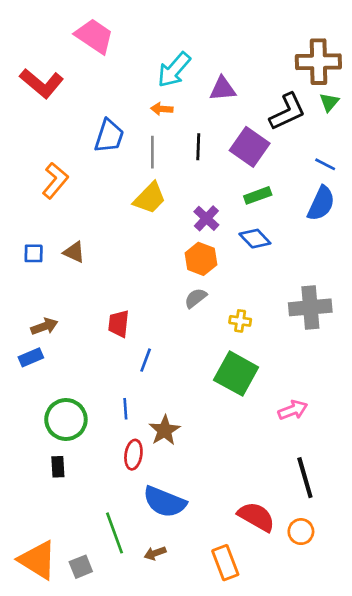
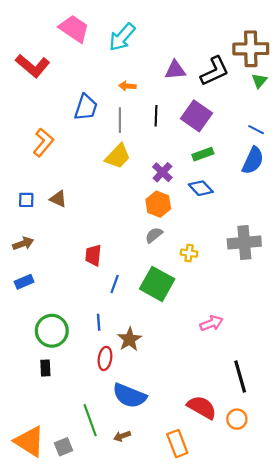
cyan arrow: (174, 70) -> (122, 37), moved
black L-shape: (287, 112) -> (215, 71), moved
brown arrow: (44, 326) -> (23, 244), moved
green square: (236, 374) -> (157, 284), moved
pink arrow: (293, 410) -> (211, 323), moved

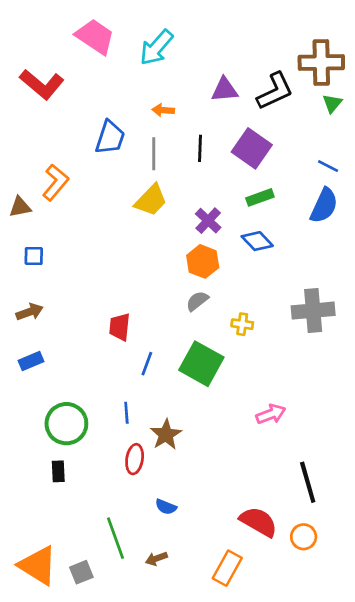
brown triangle: (58, 199) -> (20, 207), moved, turned -36
blue semicircle: (129, 396) -> (166, 507), size x0.5
orange rectangle: (177, 444) -> (227, 568), turned 50

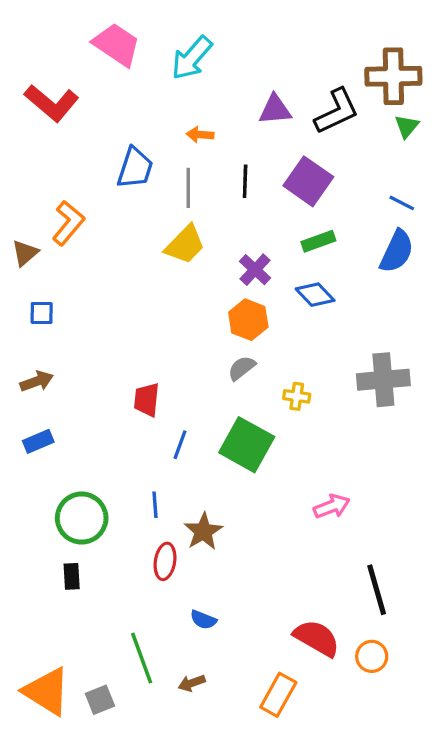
brown triangle: (20, 207) -> (25, 253), turned -30

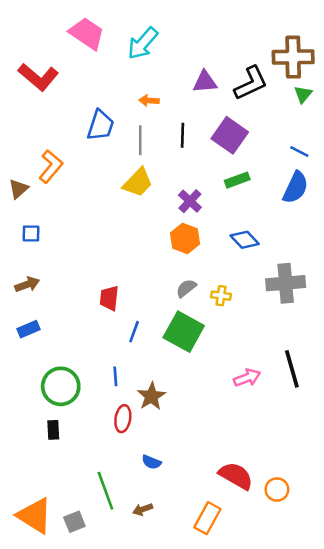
blue diamond: (315, 295) -> (245, 240), moved
gray semicircle: (242, 368) -> (186, 288), moved
black line: (377, 590) -> (292, 369), moved

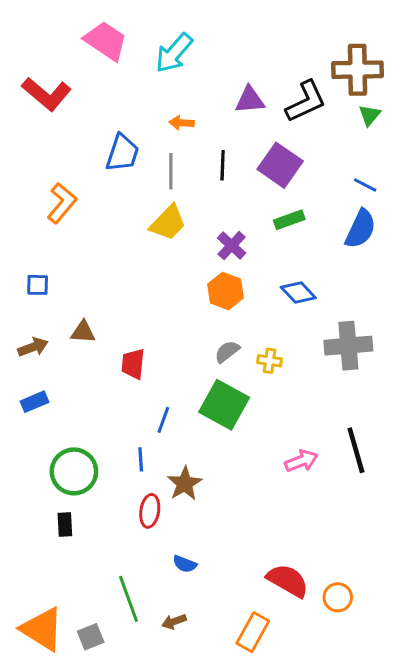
brown triangle: (18, 189) -> (83, 332), moved, turned 45
blue line: (134, 332) -> (163, 420), moved

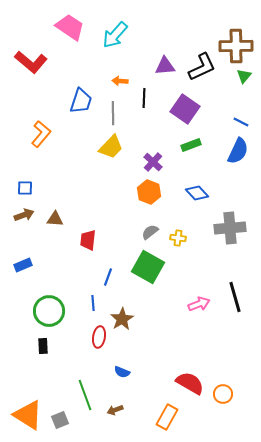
black line: (223, 165) -> (144, 98), moved
brown arrow: (33, 347) -> (24, 215), moved

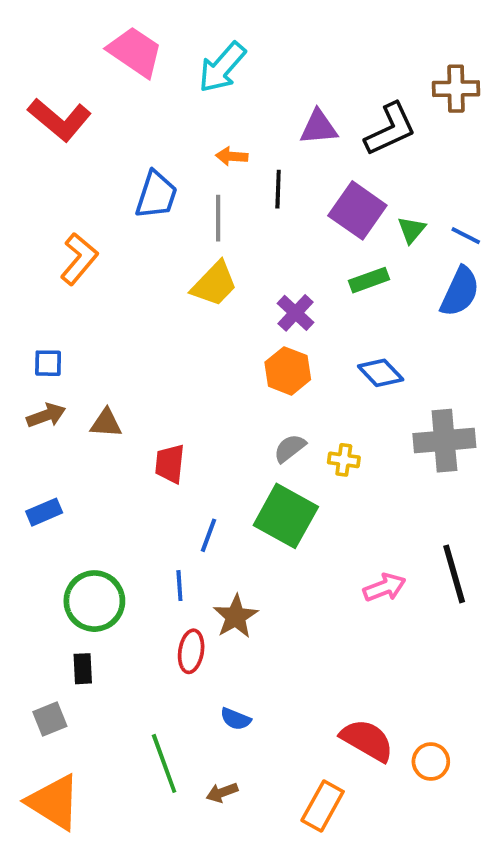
brown cross: (236, 46) -> (456, 89), size x0.7
green triangle: (244, 76) -> (412, 230), moved
gray square: (60, 420) -> (50, 719), moved

